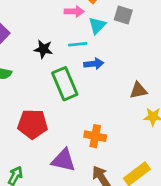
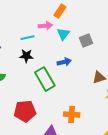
gray square: (123, 15) -> (86, 41), moved, turned -32
cyan line: (78, 44) -> (27, 38), moved

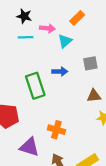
orange rectangle: (60, 11) -> (77, 18), moved
gray square: (86, 41) -> (90, 63), moved
black star: (26, 56) -> (24, 16), moved

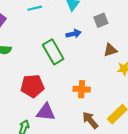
purple triangle: (29, 147) -> (46, 112), moved

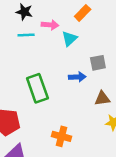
blue arrow: (74, 34) -> (77, 77), moved

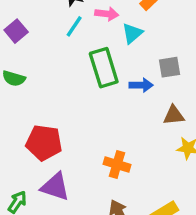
cyan line: (26, 35) -> (74, 26), turned -56
green rectangle: (37, 88) -> (104, 68), moved

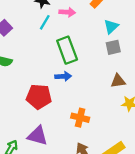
cyan triangle: (132, 33) -> (111, 26), moved
blue arrow: (141, 85) -> (63, 76), moved
red pentagon: (44, 143) -> (39, 97), moved

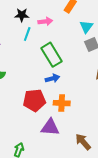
orange cross: (80, 118) -> (62, 103), moved
purple triangle: (38, 136) -> (50, 127), moved

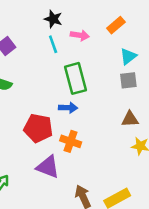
cyan line: (27, 34) -> (53, 44), turned -56

